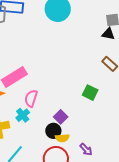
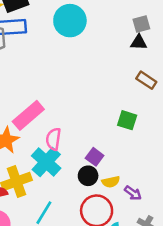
cyan cross: (23, 115) -> (46, 162), size x1.6
yellow semicircle: (62, 138) -> (111, 182), moved

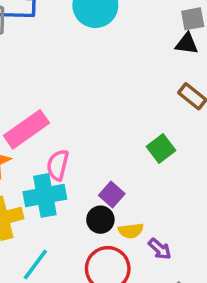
green square: (127, 120) -> (161, 149), turned 30
cyan cross: (46, 162) -> (45, 195), turned 32

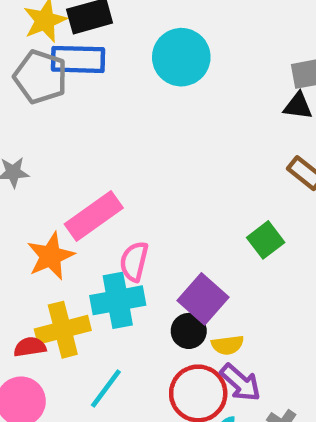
purple square: (112, 195) -> (203, 299), size x1.5
purple arrow: (160, 249) -> (240, 383), moved, size x1.4

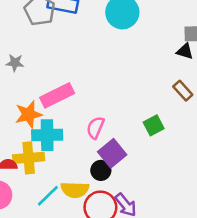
pink semicircle: (134, 261) -> (95, 128), moved
cyan cross: (118, 300) -> (47, 135), moved
yellow semicircle: (228, 345) -> (75, 190), moved, size x1.5

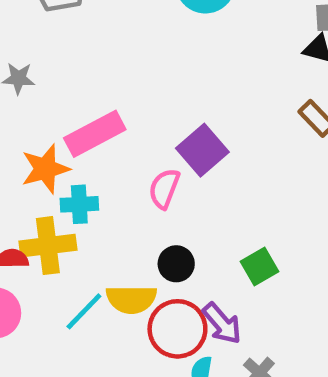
green square: (154, 125) -> (259, 266), moved
cyan cross: (47, 135) -> (79, 204), size x0.7
purple square: (112, 153) -> (202, 150), moved

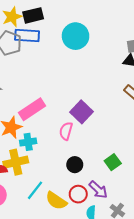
yellow semicircle: (131, 299) -> (56, 201), moved, turned 40
red circle: (177, 329) -> (78, 194), size x0.7

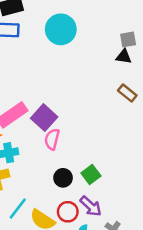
purple square: (82, 112) -> (44, 118), moved
green square: (113, 162) -> (91, 175), moved

